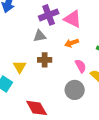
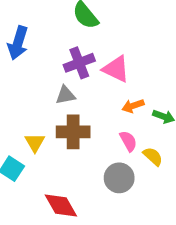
orange arrow: (72, 43) -> (133, 106), moved
brown cross: (45, 60) -> (73, 132), size x1.5

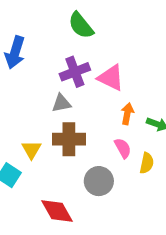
orange arrow: (133, 106) -> (127, 114), turned 120
yellow semicircle: (153, 156) -> (147, 163), turned 60
gray circle: (119, 178) -> (99, 181), moved

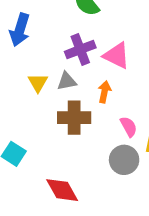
orange arrow: (127, 114) -> (104, 92), moved
yellow triangle: (31, 150) -> (38, 83), moved
gray circle: (99, 181) -> (124, 160), moved

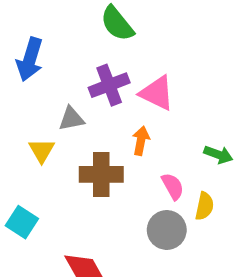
gray triangle: (67, 81) -> (71, 119), moved
yellow triangle: (38, 83) -> (42, 151), moved

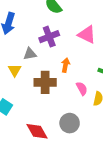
pink triangle: (157, 93) -> (87, 35), moved
gray circle: (167, 230) -> (70, 123), moved

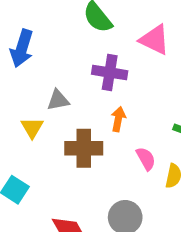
pink triangle: (87, 35) -> (154, 40), moved
purple cross: (49, 37) -> (110, 73), moved, turned 30

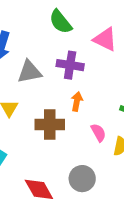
gray triangle: (58, 100) -> (29, 72), moved, size x1.4

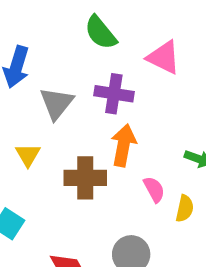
gray triangle: (29, 72) -> (57, 103), turned -40
orange arrow: (77, 102) -> (123, 145), size x1.5

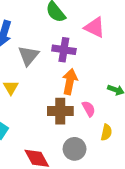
brown cross: (85, 178) -> (60, 111), moved
yellow semicircle: (185, 208) -> (106, 132), moved

